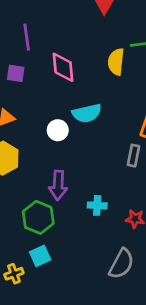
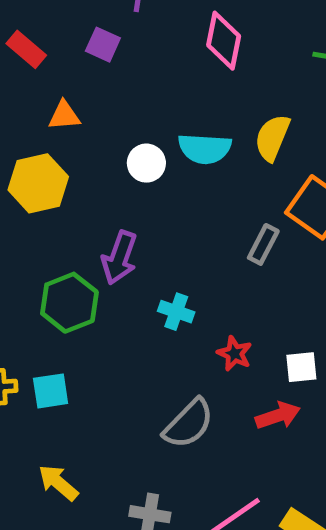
yellow semicircle: (116, 62) -> (272, 138), moved
pink diamond: (63, 67) -> (224, 41), moved
cyan square: (40, 256) -> (51, 391), moved

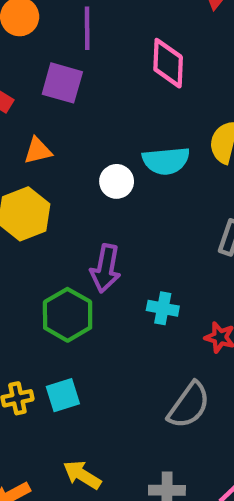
purple square: (103, 45) -> (62, 83), size x1.4

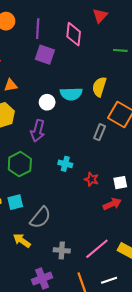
pink diamond: (168, 63) -> (74, 34), moved
purple square: (62, 83) -> (45, 55), moved
purple arrow: (106, 268) -> (38, 131), moved
gray semicircle: (189, 405) -> (40, 218), moved

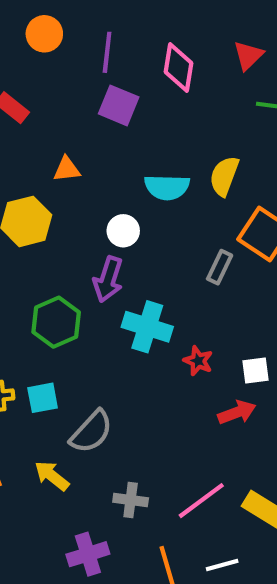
red triangle: (100, 16) -> (248, 56), moved
orange triangle: (11, 85) -> (67, 169), moved
white circle: (47, 102) -> (123, 231), moved
purple arrow: (38, 131) -> (108, 279), moved
cyan cross: (65, 164) -> (147, 327), size x1.6

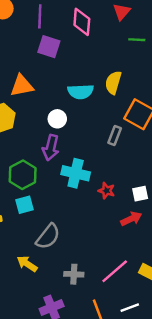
orange triangle: (67, 169) -> (22, 86), size x1.5
cyan square: (43, 398) -> (25, 205), moved

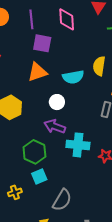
orange triangle: (22, 86) -> (37, 72), moved
purple arrow: (51, 148) -> (55, 126), turned 105

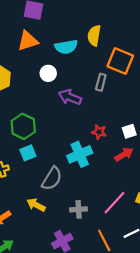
purple arrow: (55, 126) -> (70, 97), moved
cyan cross: (78, 145) -> (80, 154), moved, turned -30

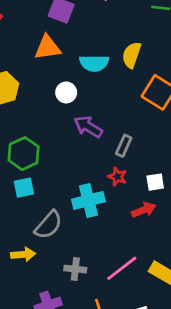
gray rectangle: (101, 82) -> (124, 146), moved
yellow arrow: (36, 205) -> (23, 254), turned 138

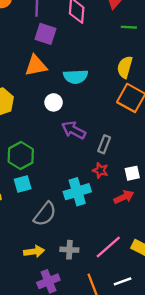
yellow semicircle: (132, 55) -> (125, 67), moved
yellow arrow: (23, 254) -> (34, 251), moved

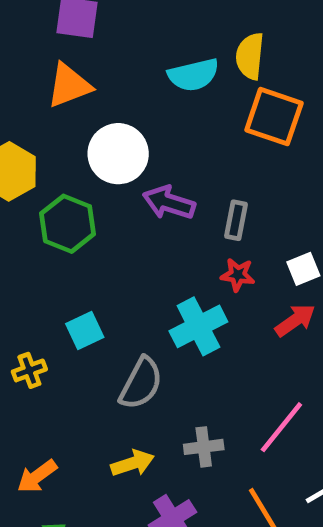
cyan semicircle: (76, 77) -> (193, 75), moved
white circle: (54, 102) -> (118, 154), size x1.6
green hexagon: (21, 155) -> (68, 224), moved

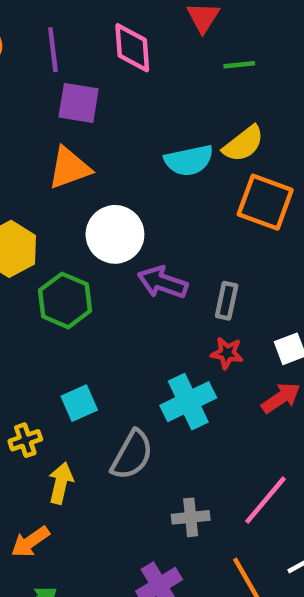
yellow semicircle: (250, 56) -> (243, 144), turned -135
yellow arrow: (133, 463) -> (61, 483), moved, turned -60

